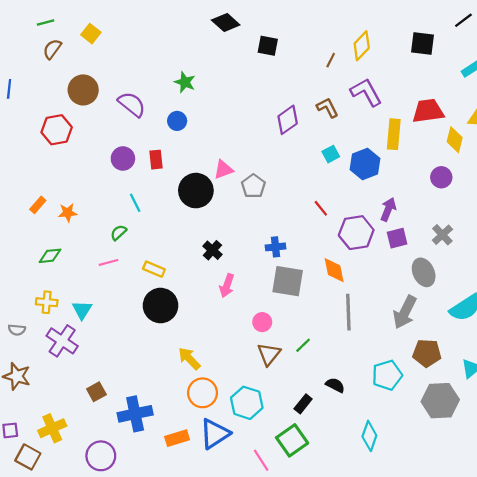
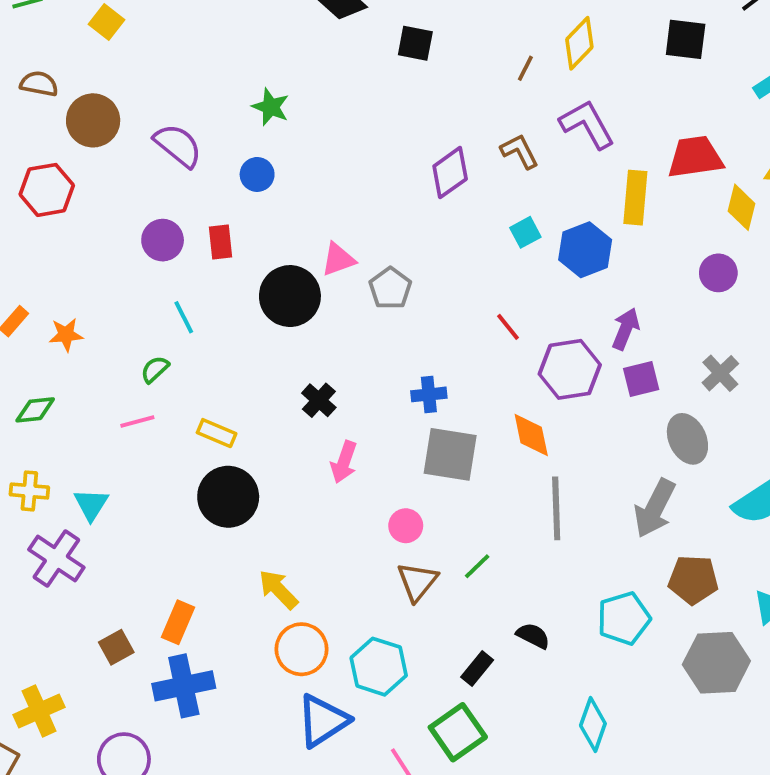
brown semicircle: (52, 49) -> (39, 84), moved, turned 65
orange rectangle: (177, 438) -> (178, 622), moved, turned -50

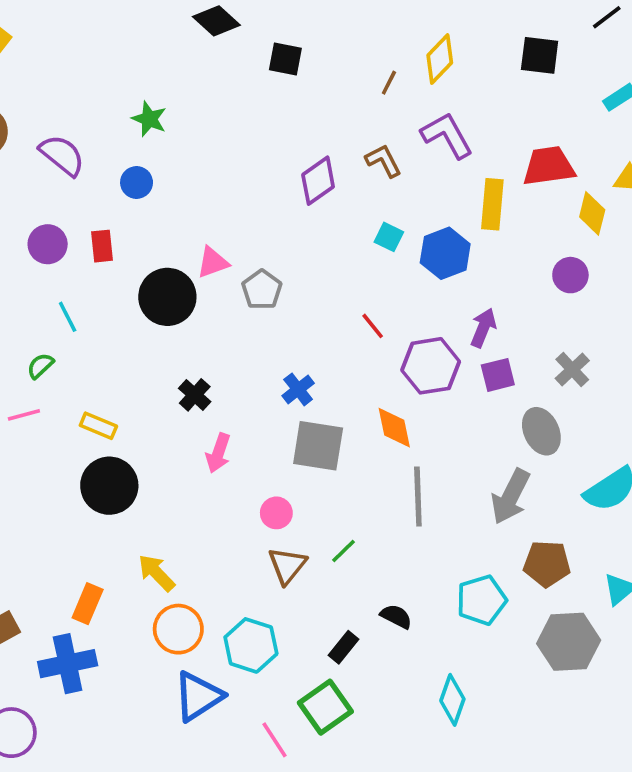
cyan square: (525, 232) -> (389, 237), turned -36
blue cross: (429, 394) -> (298, 389), turned -32
orange rectangle: (178, 622) -> (88, 604), moved

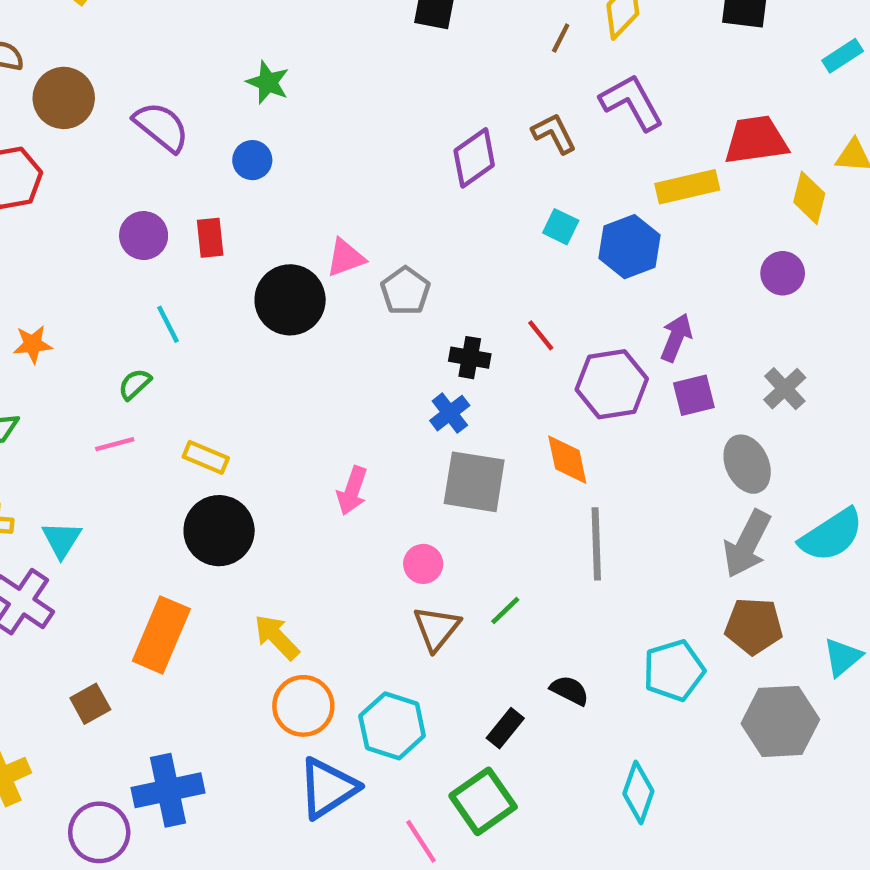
yellow rectangle: (492, 204) -> (687, 187), turned 72
black cross: (195, 395) -> (470, 358), moved, turned -32
gray arrow: (511, 497) -> (747, 544), moved
orange rectangle: (88, 604) -> (161, 635), moved, size x1.5
blue cross: (68, 664) -> (168, 790), moved

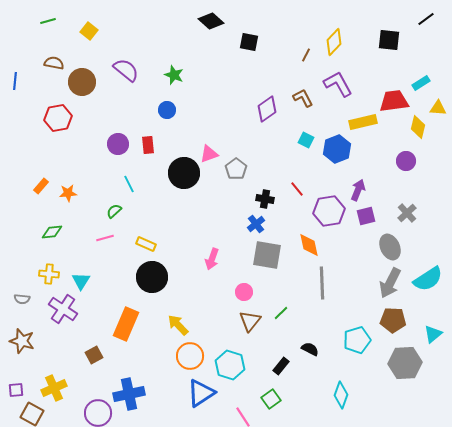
cyan rectangle: (843, 56) -> (421, 83), moved
purple semicircle: (161, 127) -> (126, 70), moved
green square: (483, 801) -> (271, 399), size x0.7

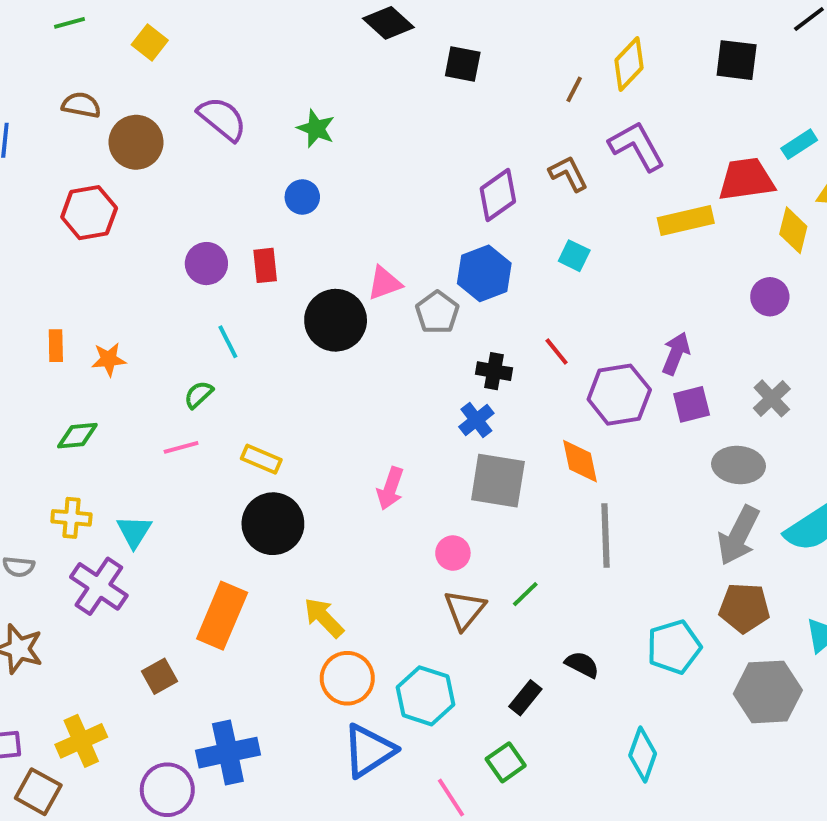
blue hexagon: (337, 149) -> (484, 273), moved
orange rectangle: (41, 186) -> (56, 346), turned -42
gray ellipse: (390, 247) -> (739, 465), turned -60

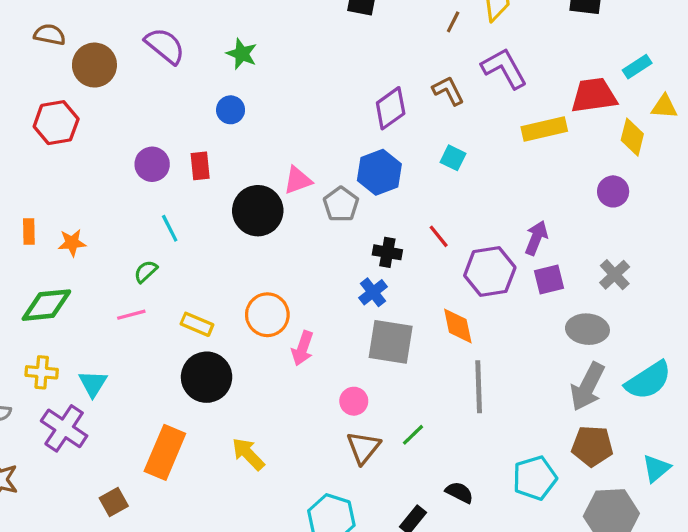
green diamond: (77, 436) -> (46, 305), size x1.5
orange circle: (347, 678) -> (267, 315), moved

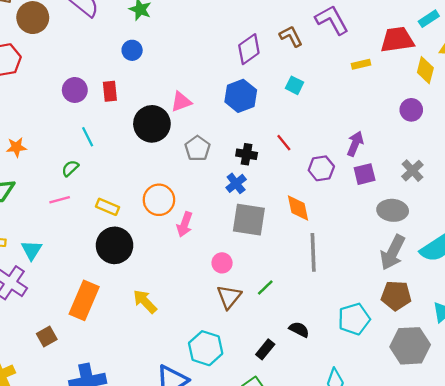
yellow rectangle: (544, 129) -> (361, 64), size x0.6
gray pentagon: (341, 204) -> (197, 148), moved
purple hexagon: (490, 272) -> (321, 168), size x0.7

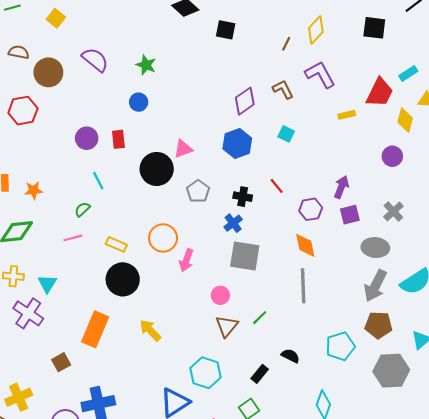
red trapezoid: (397, 40) -> (380, 93), turned 124
orange diamond: (298, 208) -> (305, 245), moved

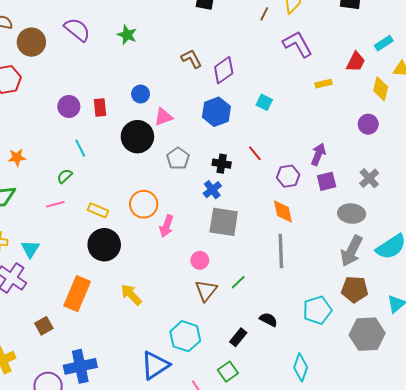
brown L-shape: (283, 89) -> (191, 59), moved
red trapezoid: (380, 93) -> (356, 62), size x0.7
blue circle: (139, 102) -> (141, 94), moved

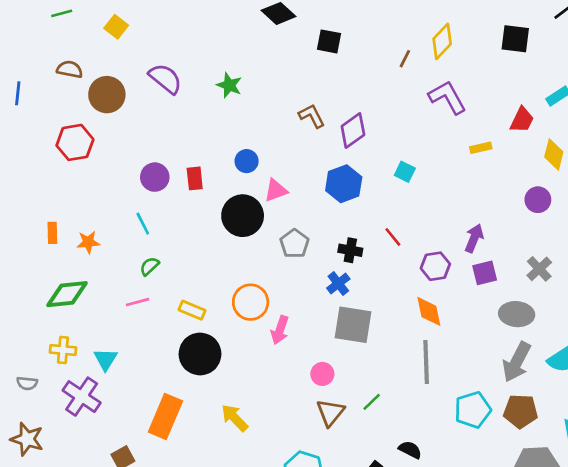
cyan line: (80, 148) -> (143, 224), moved
cyan pentagon: (317, 310) -> (473, 410), moved

